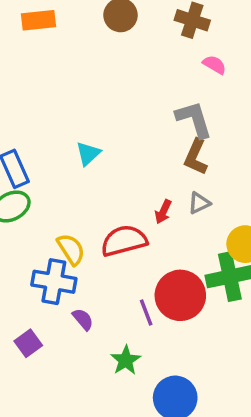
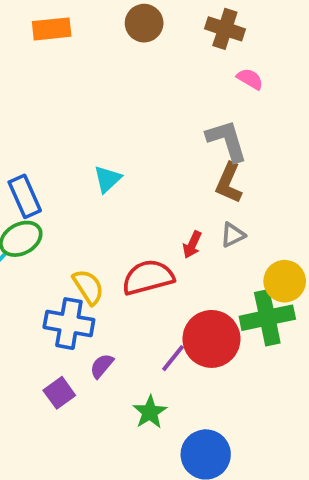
purple line: (146, 312) -> (173, 358), turned 60
purple semicircle: (83, 319) -> (102, 366), turned -100
purple square: (28, 343) -> (59, 393), moved

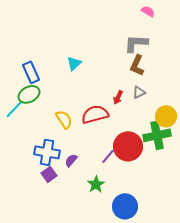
gray L-shape: (227, 141) -> (136, 43), turned -70
blue cross: (69, 324) -> (47, 152), moved

